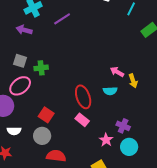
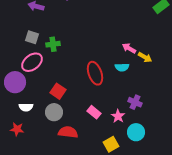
yellow arrow: (133, 81) -> (145, 57), turned -40
pink rectangle: (82, 120) -> (94, 112), moved
cyan circle: (129, 147) -> (136, 132), moved

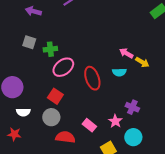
pink ellipse: (32, 62) -> (63, 67), moved
pink rectangle: (94, 112) -> (89, 125), moved

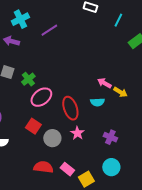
green cross: (50, 49) -> (28, 79), turned -32
gray circle: (51, 117) -> (52, 138), moved
pink star: (115, 121) -> (77, 133), moved
pink rectangle: (89, 125) -> (67, 169), moved

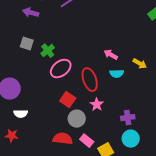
pink arrow: (104, 83) -> (111, 55), moved
red square: (33, 126) -> (68, 100), moved
purple cross: (110, 137) -> (128, 118), moved, turned -32
gray circle: (52, 138) -> (77, 119), moved

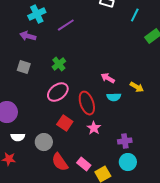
green cross: (48, 51) -> (59, 64), moved
gray circle: (77, 119) -> (44, 142), moved
red semicircle: (63, 139) -> (60, 162), turned -132

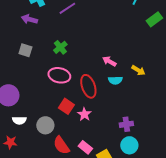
pink ellipse: (58, 92) -> (59, 75), turned 50
pink star: (94, 128) -> (84, 114), moved

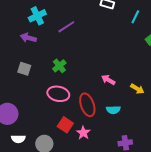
cyan semicircle: (115, 80) -> (113, 110), moved

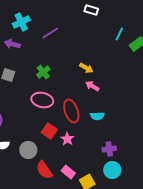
cyan line: (135, 17) -> (119, 34), moved
yellow arrow: (137, 89) -> (86, 68), moved

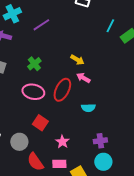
red ellipse: (71, 111) -> (62, 90), moved, turned 45
pink star: (67, 139) -> (62, 142), moved
pink rectangle: (68, 172) -> (59, 164), turned -40

